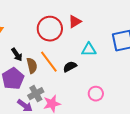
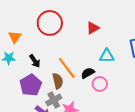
red circle: (50, 29) -> (50, 23), moved
brown semicircle: (32, 66) -> (58, 81), moved
pink circle: (96, 94) -> (100, 84), moved

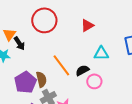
black arrow: (35, 61) -> (19, 43), moved
brown semicircle: (58, 81) -> (41, 79), moved

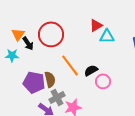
red circle: (44, 20) -> (51, 34), moved
cyan triangle: (101, 53) -> (107, 36), moved
purple pentagon: (25, 82) -> (34, 82), turned -30

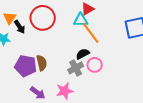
cyan triangle: (107, 36) -> (81, 20), moved
orange line: (70, 65) -> (91, 33), moved
gray cross: (57, 97) -> (76, 68), moved

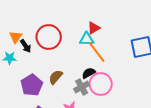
brown semicircle: (42, 63) -> (56, 77), moved, turned -126
pink circle: (95, 65) -> (101, 84), size x1.5
purple pentagon: (26, 66) -> (32, 85), turned 30

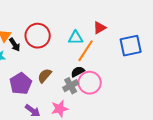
red triangle: (94, 28) -> (100, 28), moved
orange line: (97, 52) -> (86, 51), turned 70

